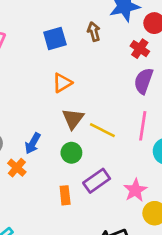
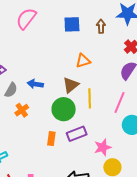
orange triangle: (62, 83) -> (83, 61), moved
yellow line: (102, 130) -> (90, 98), turned 48
blue arrow: (33, 143) -> (35, 84), moved, turned 56
green circle: (71, 153) -> (64, 109), size x1.5

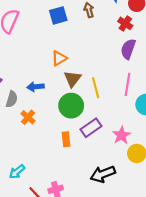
orange triangle: (83, 61) -> (59, 58), moved

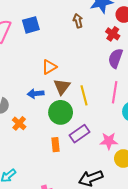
blue square: (58, 15) -> (31, 25), moved
blue arrow: (35, 87) -> (36, 94), moved
pink star: (121, 135) -> (109, 141), turned 30

